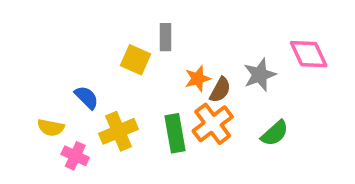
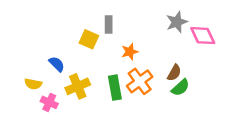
gray star: (260, 75) -> (177, 22), moved
brown semicircle: (220, 90) -> (174, 73), moved

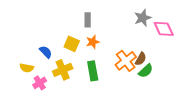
yellow square: (89, 39) -> (72, 44), moved
orange star: (130, 52) -> (93, 42), moved
orange cross: (140, 81) -> (126, 61), moved
pink cross: (49, 102) -> (40, 83), turned 32

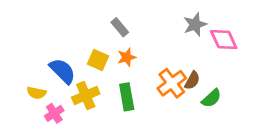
gray rectangle: (88, 20) -> (120, 27), turned -40
blue semicircle: (46, 52) -> (62, 71), size x1.5
green semicircle: (146, 71) -> (211, 98), moved

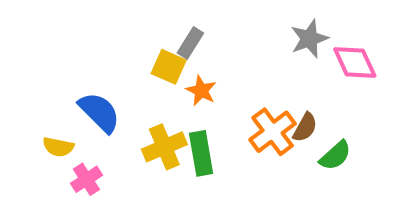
gray rectangle: (120, 27) -> (190, 43), turned 72
orange star: (127, 57) -> (201, 91), turned -30
yellow square: (98, 60) -> (169, 67), moved
yellow cross: (86, 96) -> (164, 147), moved

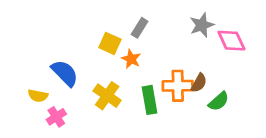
gray rectangle: (190, 43) -> (140, 28), moved
orange cross: (273, 132) -> (178, 86), turned 36
yellow cross: (164, 147) -> (107, 96), turned -32
green rectangle: (201, 153) -> (149, 100), moved

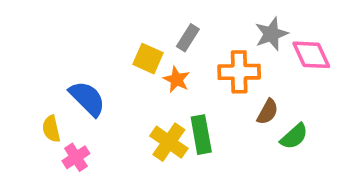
orange cross: (178, 86) -> (239, 72), moved
yellow semicircle: (38, 96) -> (51, 129), turned 66
yellow cross: (107, 96) -> (169, 142), moved

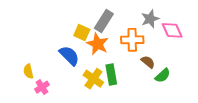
gray rectangle: (188, 38) -> (104, 21), size x1.5
orange star: (176, 79) -> (98, 44), size x1.5
blue semicircle: (87, 98) -> (69, 56), moved
brown semicircle: (268, 112) -> (148, 62), turned -80

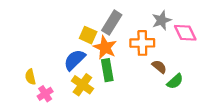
blue semicircle: (69, 56) -> (74, 60), turned -90
green rectangle: (111, 74) -> (107, 70), moved
yellow cross: (93, 79) -> (82, 85), moved

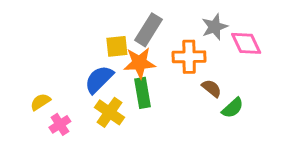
yellow square: (88, 35) -> (117, 46), turned -30
orange star: (105, 47) -> (140, 63), turned -30
yellow semicircle: (30, 77) -> (40, 102), turned 70

